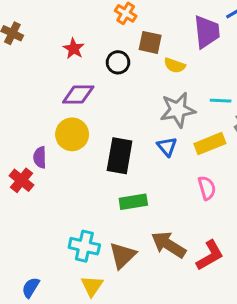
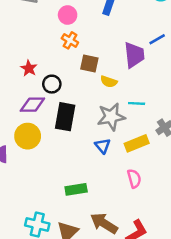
black circle: (118, 62) -> (52, 84), moved
cyan line: (221, 101) -> (137, 103), moved
black rectangle: (120, 156) -> (65, 117), moved

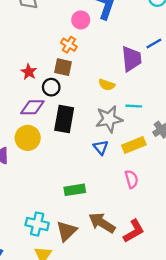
pink circle: (68, 15) -> (81, 20), moved
brown square: (89, 63) -> (63, 67), moved

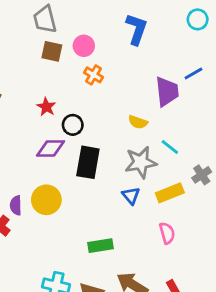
pink circle: (81, 20) -> (84, 46), moved
brown square: (63, 67) -> (52, 51), moved
cyan line: (134, 106) -> (170, 147), turned 35
yellow circle: (28, 138) -> (46, 200), moved

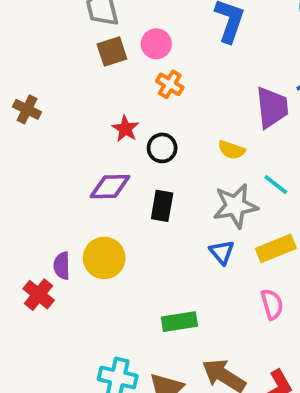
brown square: (52, 51) -> (112, 52), turned -30
red star: (46, 107) -> (125, 129), moved
black circle: (73, 125) -> (162, 148), moved
black rectangle: (88, 162) -> (162, 206), size x0.7

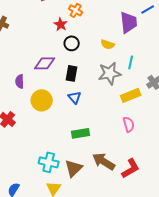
red star: (125, 129) -> (61, 24), moved
cyan line: (276, 185) -> (131, 62), turned 64
blue triangle: (222, 252) -> (75, 97), moved
purple semicircle: (62, 266) -> (20, 81), moved

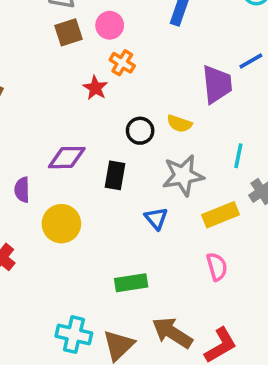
black circle: (72, 43) -> (140, 131), moved
cyan line: (131, 62) -> (238, 156), moved
blue triangle: (75, 97) -> (156, 218), moved

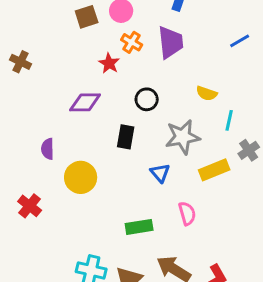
purple trapezoid: (217, 84) -> (171, 42), moved
yellow semicircle: (179, 124) -> (207, 93), moved
purple diamond: (67, 158) -> (85, 102), moved
pink semicircle: (217, 267) -> (187, 213), moved

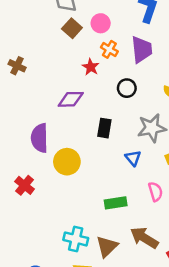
brown square: (87, 17) -> (72, 28), turned -30
black circle: (147, 99) -> (127, 88), moved
purple semicircle: (48, 149) -> (40, 138), size x1.6

